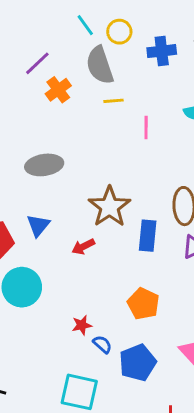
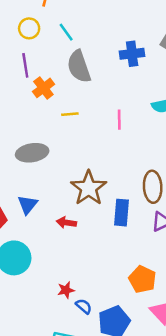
yellow circle: (119, 32) -> (29, 28), moved
purple line: (37, 63) -> (25, 65), turned -55
yellow line: (113, 101) -> (70, 114), moved
red arrow: (83, 247) -> (66, 223), turned 36
orange pentagon: (143, 304) -> (142, 279), moved

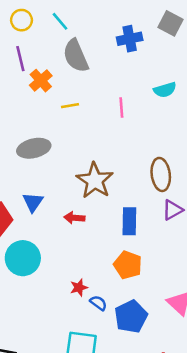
blue rectangle: (122, 213) -> (129, 221), moved
orange pentagon: (142, 279) -> (128, 265), moved

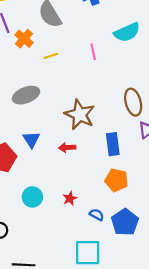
cyan semicircle: (165, 90) -> (127, 32), size x1.4
cyan circle: (23, 258) -> (32, 197), moved, size x0.7
red star: (79, 287) -> (70, 198), moved

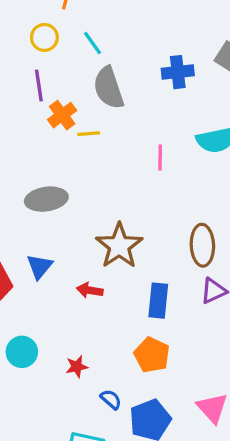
yellow line: (51, 56) -> (89, 134), moved

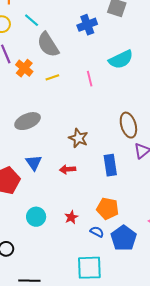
yellow line: (89, 134) -> (52, 77), moved
brown star: (119, 246) -> (78, 138), size x0.7
orange pentagon: (152, 355) -> (108, 209), moved

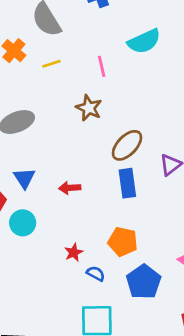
brown ellipse: (128, 125) -> (127, 145), moved, turned 60
brown star: (78, 138) -> (89, 108), moved
cyan circle: (36, 217) -> (23, 223), moved
blue semicircle: (97, 232) -> (96, 274), moved

